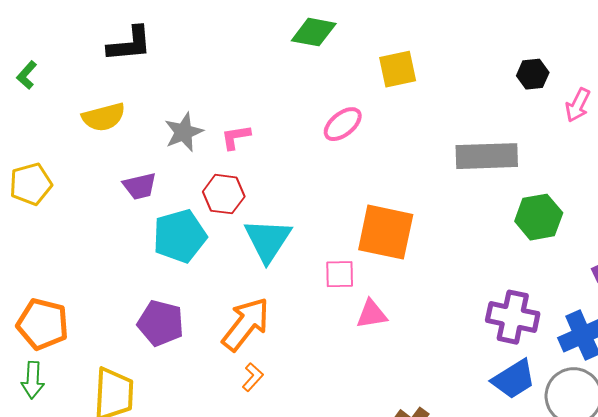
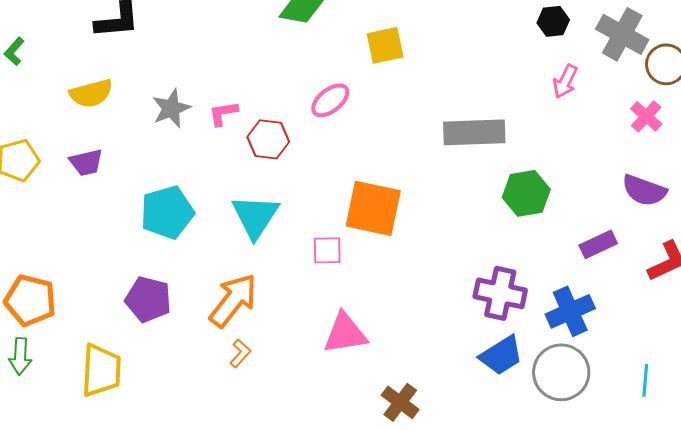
black hexagon: (533, 74) -> (553, 21), moved
purple trapezoid: (140, 186) -> (86, 162), moved
red hexagon: (224, 194) -> (268, 139), moved
pink triangle: (372, 314) -> (345, 333), moved, size x1.4

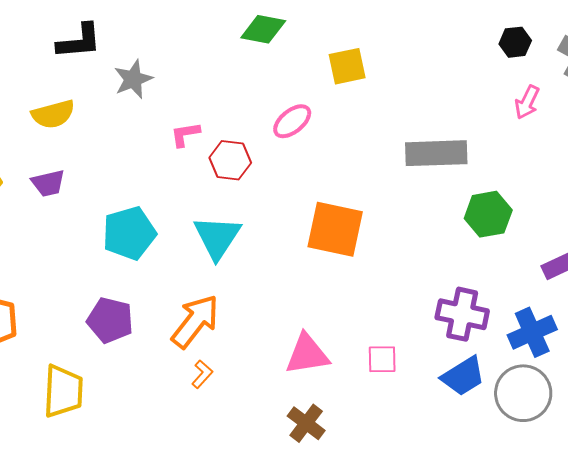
gray star: (171, 108) -> (133, 79), moved
pink square: (327, 250) -> (382, 359), moved
brown cross: (400, 402) -> (306, 423), moved

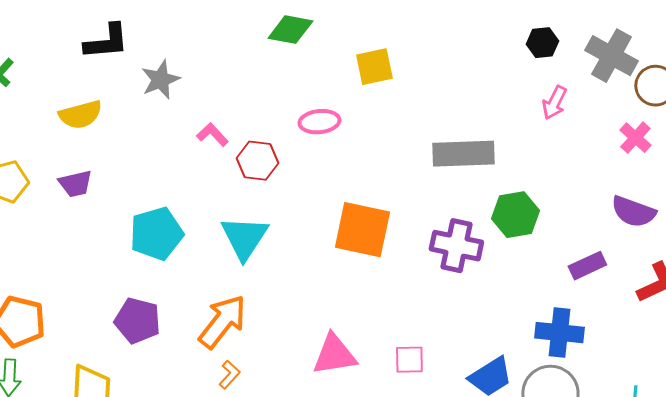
pink ellipse: (292, 121) -> (319, 122), turned 33
pink L-shape: (185, 134) -> (212, 135), turned 56
purple cross: (462, 314) -> (456, 246), moved
blue cross: (532, 332) -> (559, 333), turned 30

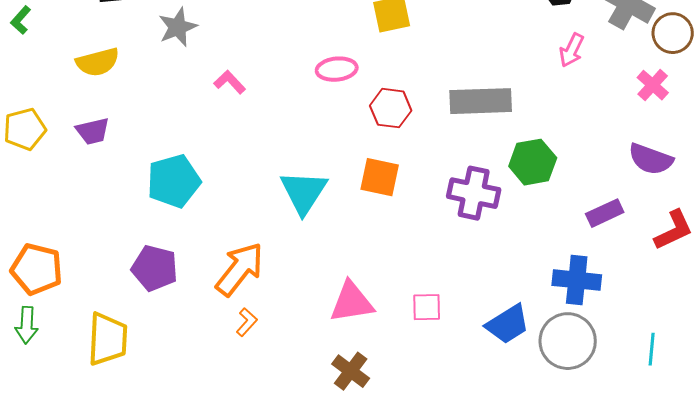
red hexagon: (257, 161) -> (391, 108), moved
orange square: (362, 230) -> (380, 177), size x0.7
cyan triangle: (244, 238) -> (304, 192), moved

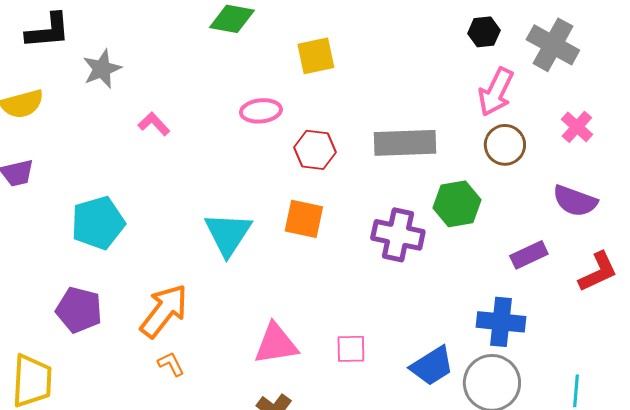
brown circle: (673, 33) -> (505, 145), moved
pink arrow: (572, 50) -> (496, 92), size x1.4
orange L-shape: (247, 322) -> (171, 364), turned -68

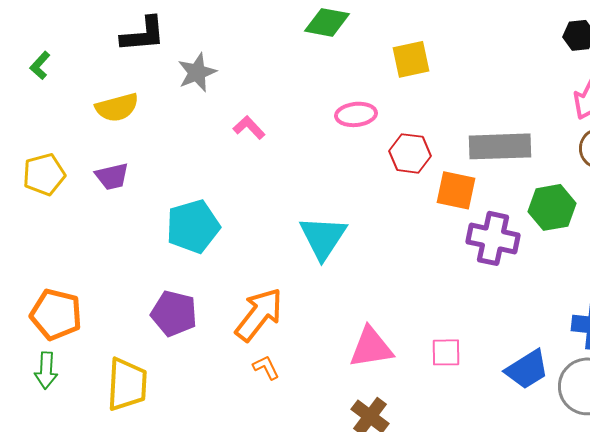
orange square: (304, 219) -> (456, 190), moved

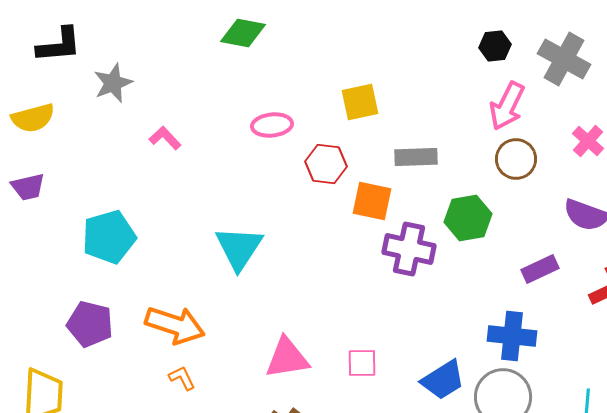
yellow square: (411, 59) -> (360, 102), moved
gray rectangle: (500, 146) -> (416, 157), size x0.7
orange arrow: (259, 314) -> (175, 325), turned 70

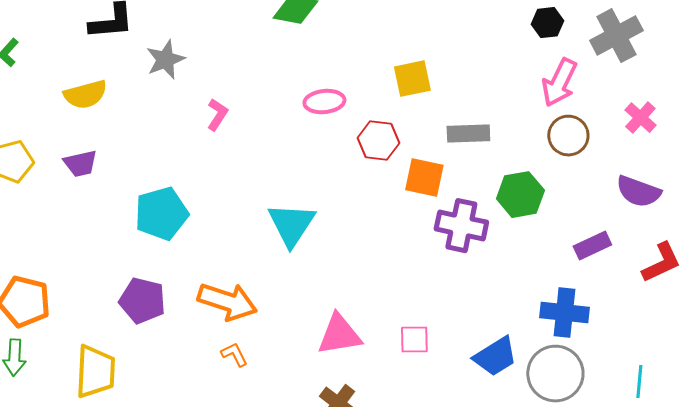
gray cross: (564, 59) -> (616, 36), turned 33
pink L-shape: (165, 138) -> (217, 115), turned 76

